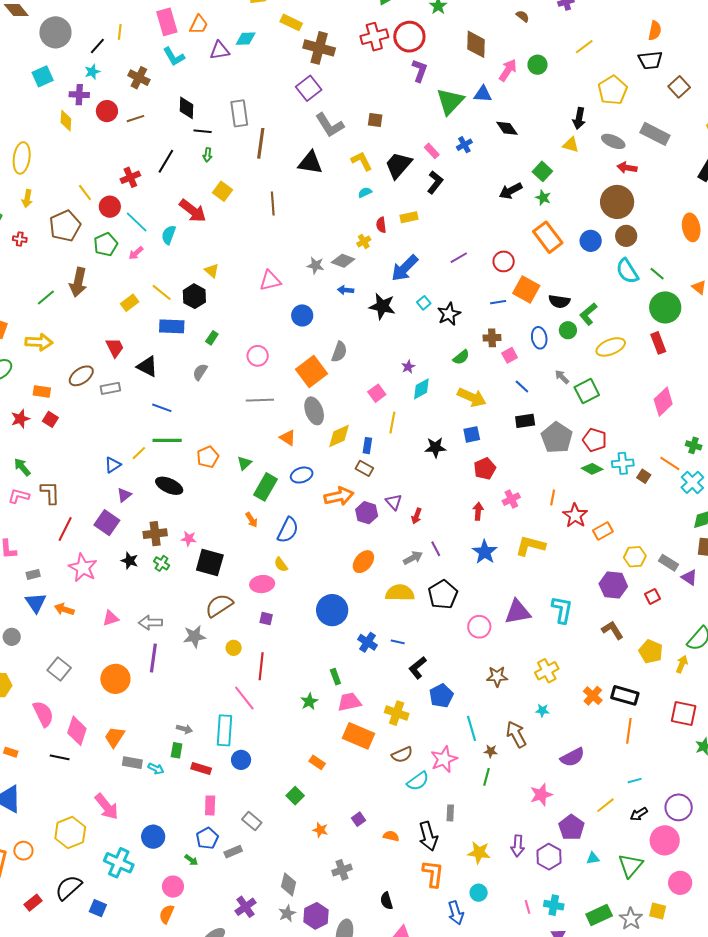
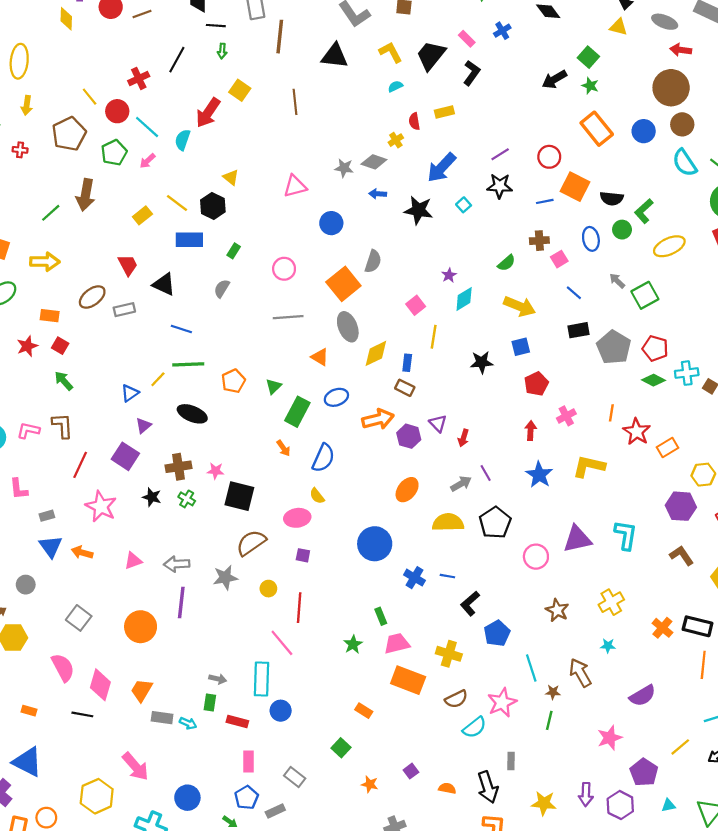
red arrow: (193, 211) -> (208, 113), turned 88
black star: (449, 314) -> (500, 186), moved, turned 30
green arrow: (22, 467) -> (64, 381), moved
brown star: (497, 676) -> (557, 610), turned 30

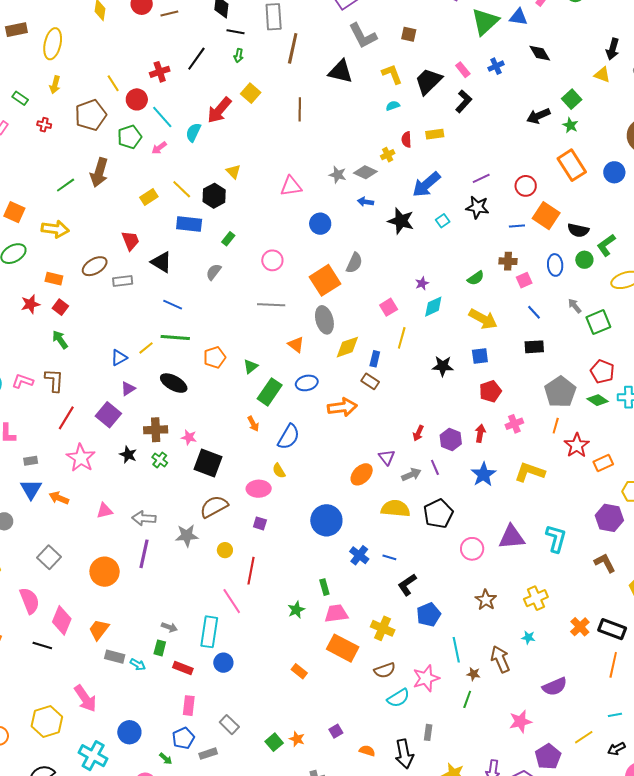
gray pentagon: (614, 347) -> (560, 392), moved
purple triangle: (438, 423) -> (387, 457), moved
purple hexagon: (409, 436) -> (451, 440), moved
green square: (341, 748) -> (274, 742), moved

